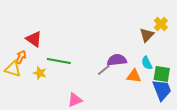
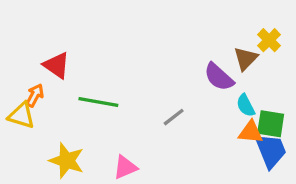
purple semicircle: (117, 60) -> (219, 77), moved, turned -132
yellow star: (40, 73) -> (67, 161), moved, size x1.5
orange triangle: (134, 76) -> (251, 132), moved

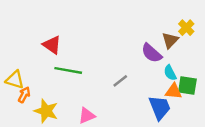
red triangle: (57, 65) -> (52, 45), moved
orange arrow: (35, 95) -> (24, 95), moved
blue trapezoid: (271, 151) -> (160, 108), moved

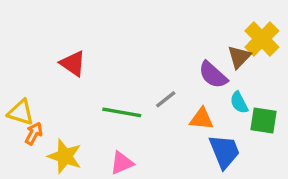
yellow cross: (186, 28) -> (262, 39), size x1.5
green line: (68, 70) -> (122, 112), moved
gray line: (120, 81) -> (166, 99), moved
orange triangle: (174, 91) -> (202, 119), moved

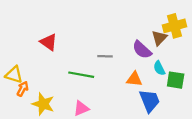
yellow cross: (262, 39) -> (174, 26), turned 30
gray line: (166, 99) -> (105, 56), moved, turned 40

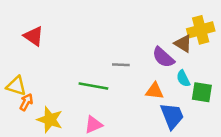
brown triangle: (159, 38) -> (183, 44), turned -42
red triangle: (49, 42) -> (34, 36), moved

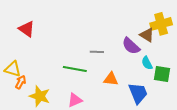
orange triangle: (155, 91) -> (111, 79), moved

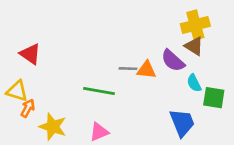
yellow cross: (161, 24) -> (195, 25), moved
red triangle: (27, 29) -> (30, 54), moved
orange triangle: (111, 79) -> (146, 70), moved

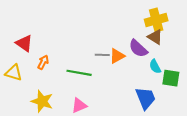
orange triangle: (146, 70) -> (117, 56), turned -35
orange arrow: (28, 108) -> (43, 62), moved

